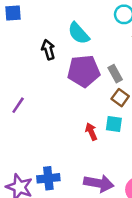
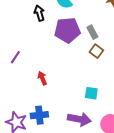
cyan square: (114, 124) -> (91, 93), moved
red arrow: (91, 132) -> (42, 78), moved

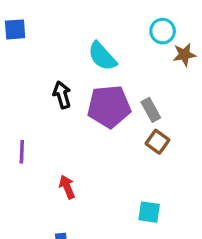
black arrow: (39, 13) -> (62, 95), moved
purple line: (15, 57) -> (22, 152), turned -32

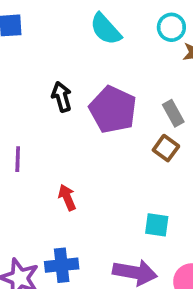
cyan semicircle: (102, 56) -> (106, 29), moved
purple pentagon: (109, 106) -> (113, 110), turned 30
gray rectangle: (151, 110) -> (173, 113), moved

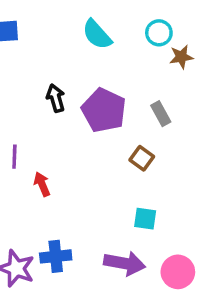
brown square: (166, 148) -> (142, 158), moved
red arrow: (67, 197) -> (42, 184), moved

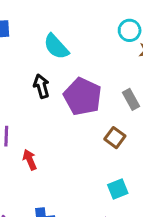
cyan semicircle: (97, 35) -> (56, 47), moved
cyan square: (145, 219) -> (118, 189), turned -30

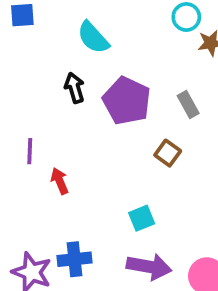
cyan square: (118, 189) -> (142, 218), moved

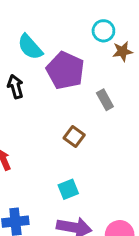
purple pentagon: (127, 101) -> (65, 70), moved
brown square: (168, 153) -> (74, 136), moved

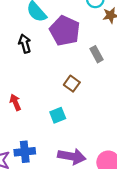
cyan square: (68, 189) -> (58, 115), moved

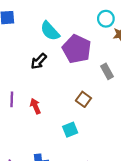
black arrow: (25, 44) -> (39, 61), turned -120
red arrow: (15, 102) -> (35, 106), moved

